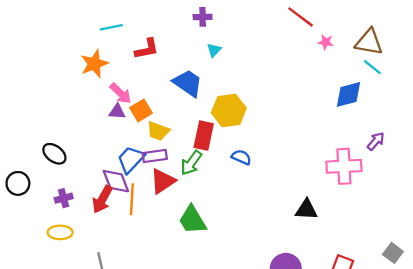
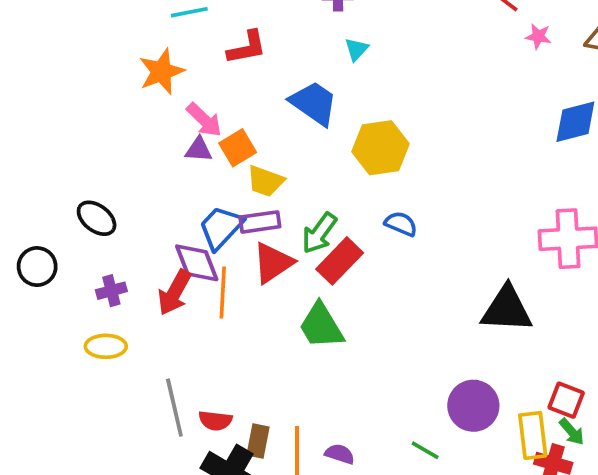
red rectangle: (204, 136) -> (340, 261), moved, turned 32
black triangle: (306, 210) -> (507, 309), size x1.4

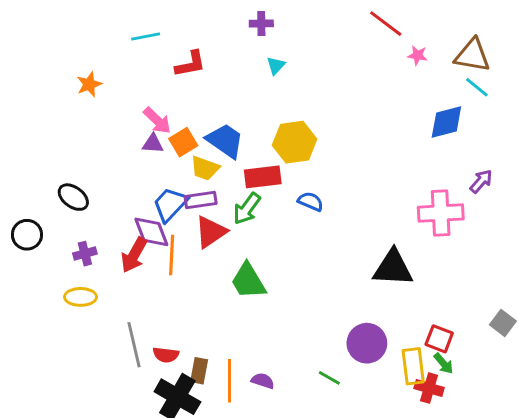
orange star: (161, 72) -> (89, 84), moved, size x0.7
blue trapezoid: (314, 103) -> (225, 141), moved
red rectangle: (340, 261) -> (263, 177), moved, turned 39

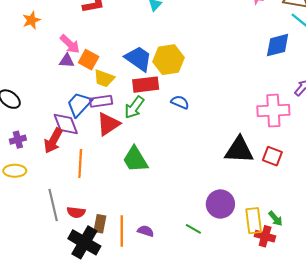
orange star: (89, 84) -> (31, 20), moved
blue trapezoid: (225, 141) -> (138, 59), moved
orange square: (183, 142) -> (89, 60), turned -30
orange line: (172, 255) -> (80, 163), moved
red square: (439, 339) -> (272, 156), moved

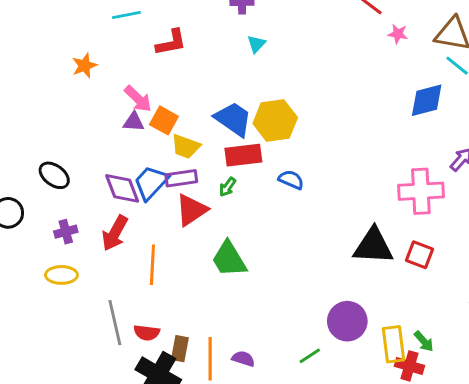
green arrow: (134, 107) -> (227, 187), size x0.6
purple diamond: (66, 124) -> (122, 188), moved
green line: (193, 229) -> (310, 356), turned -63

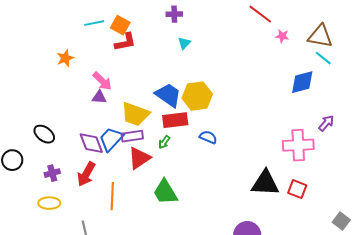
orange square: (164, 120) -> (120, 25), moved
yellow trapezoid: (186, 146) -> (135, 114), size x1.4

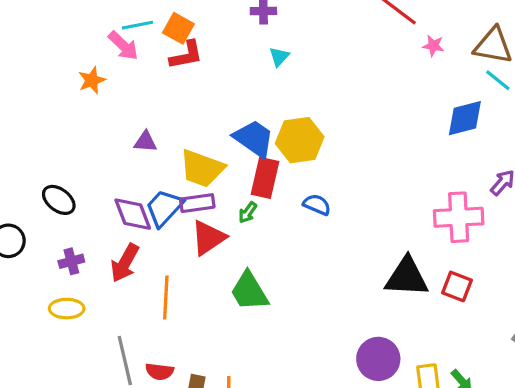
pink arrow: (102, 81) -> (123, 46), moved
red rectangle: (175, 120) -> (265, 178), turned -70

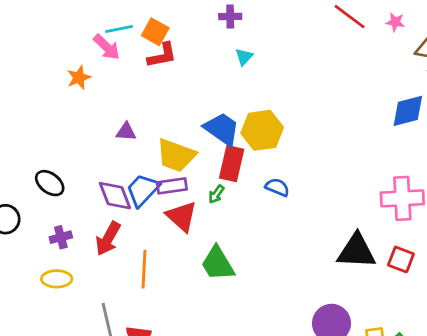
pink star: (433, 46) -> (395, 22), moved
red triangle: (208, 238) -> (182, 216), turned -44

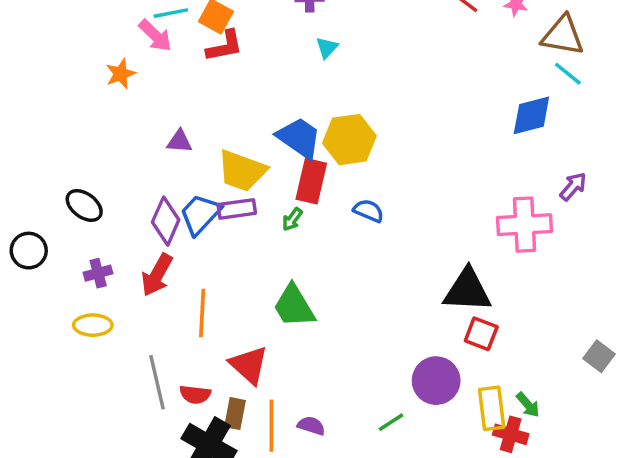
purple diamond: (115, 196) -> (166, 221), turned 45
red triangle: (182, 216) -> (249, 365), moved
red square: (401, 259) -> (481, 334), moved

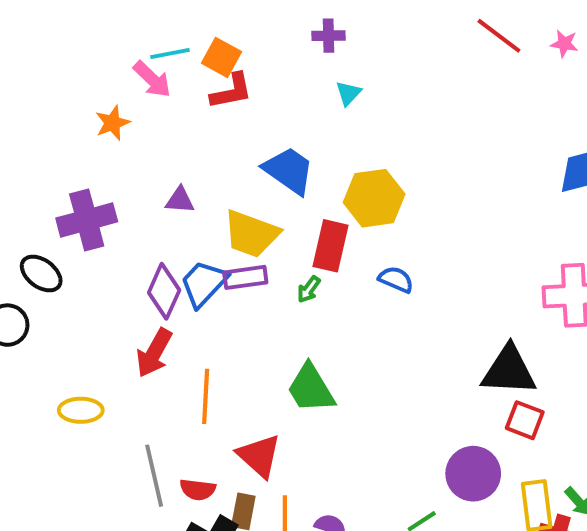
blue trapezoid: (299, 138) -> (289, 170), moved
black ellipse: (84, 205) -> (41, 274), moved
purple cross: (98, 273) -> (87, 220), moved, size x1.8

